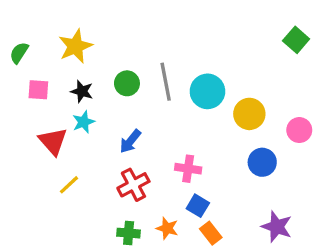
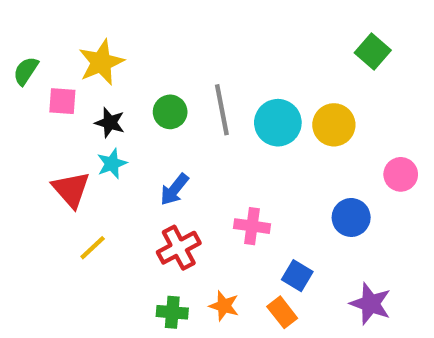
green square: (296, 40) -> (373, 52), moved
pink square: (38, 90) -> (62, 101), moved
yellow circle: (249, 114) -> (334, 125), moved
blue square: (198, 206) -> (297, 276), moved

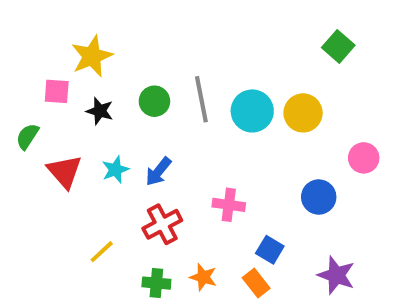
green semicircle: (26, 71) -> (27, 136), moved
cyan star: (112, 164) -> (115, 170), moved
yellow line: (93, 248) -> (102, 252), moved

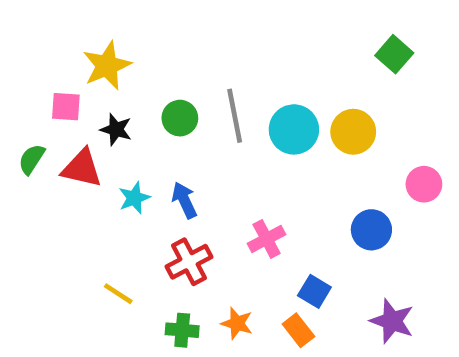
red triangle: (65, 172) -> (82, 168), moved, turned -36
blue arrow: (158, 172) -> (184, 200), turned 116
pink cross: (229, 205) -> (267, 239), turned -36
yellow line: (102, 252) -> (118, 294), turned 76

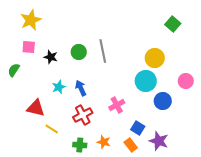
yellow star: (107, 66) -> (31, 20), moved
cyan circle: (294, 129) -> (146, 81), moved
red triangle: (82, 168) -> (36, 108), moved
purple star: (392, 321) -> (159, 141), moved

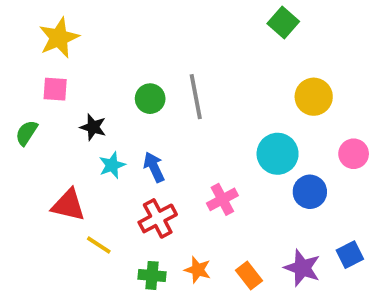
green square: (173, 24) -> (283, 23), moved
black star: (51, 57) -> (93, 127), moved
yellow circle: (155, 58) -> (314, 97), moved
blue square: (138, 128) -> (350, 255), moved, turned 32

